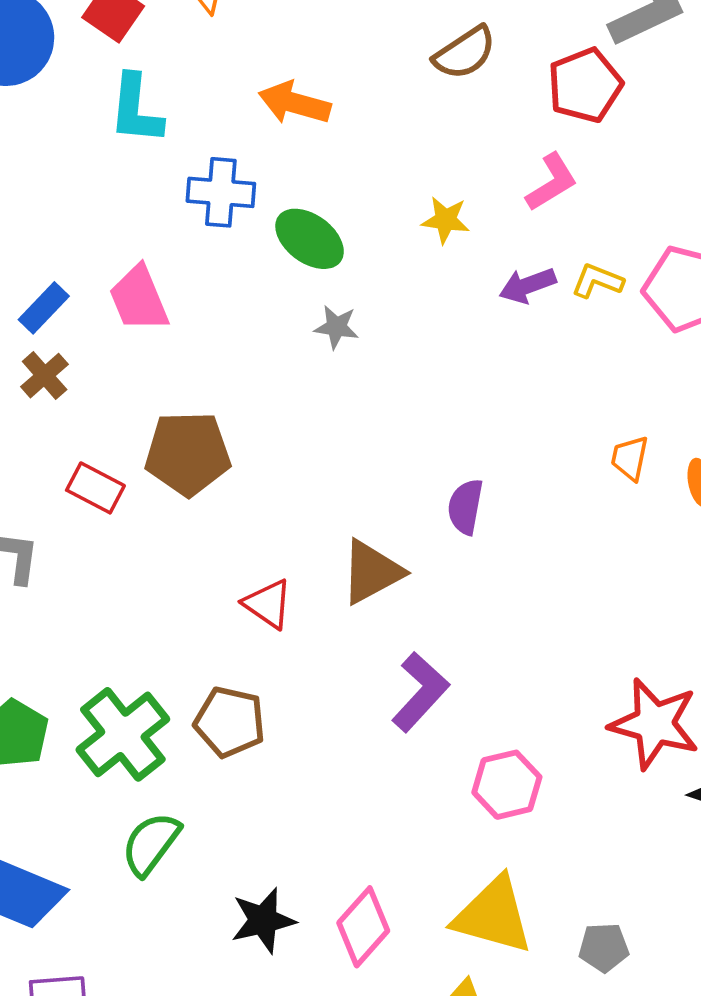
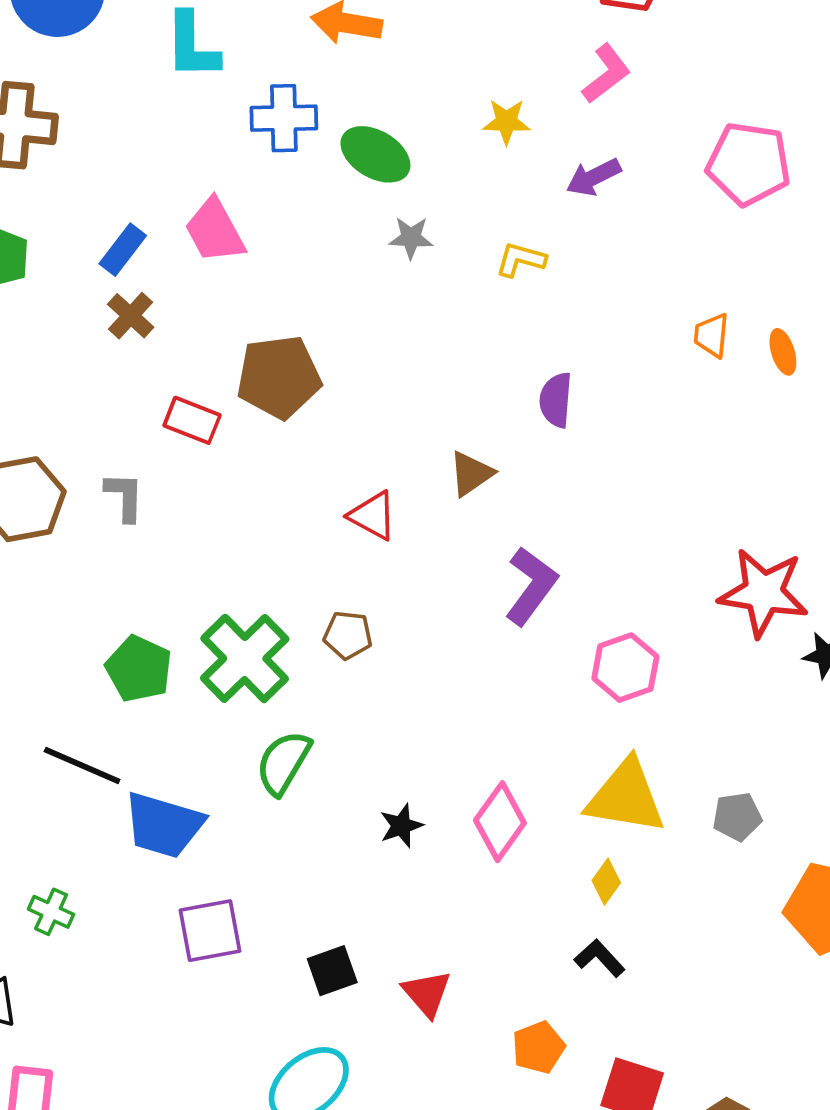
yellow L-shape: (597, 281) -> (521, 260), moved
brown triangle: (372, 572) -> (471, 474), size x0.7
brown pentagon: (230, 722) -> (348, 635), size x0.7
black star: (263, 920) -> (401, 826), size x0.7

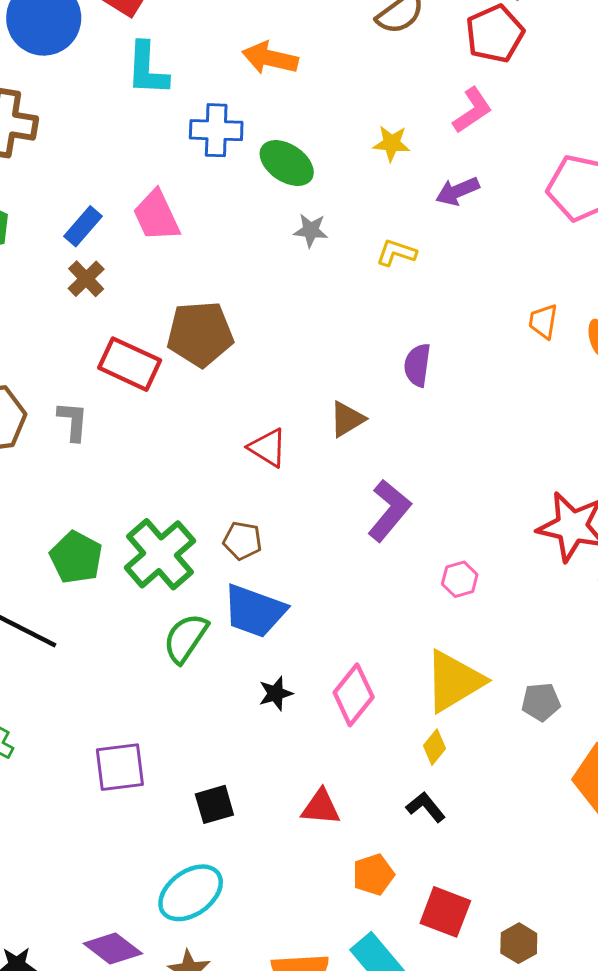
red rectangle: (192, 420) -> (130, 364), size x1.4
pink hexagon: (625, 668) -> (460, 579), size x0.7
yellow triangle: (626, 797) -> (454, 681), turned -44
blue trapezoid: (164, 825) -> (255, 611), moved
red triangle: (427, 993) -> (321, 807), moved, turned -48

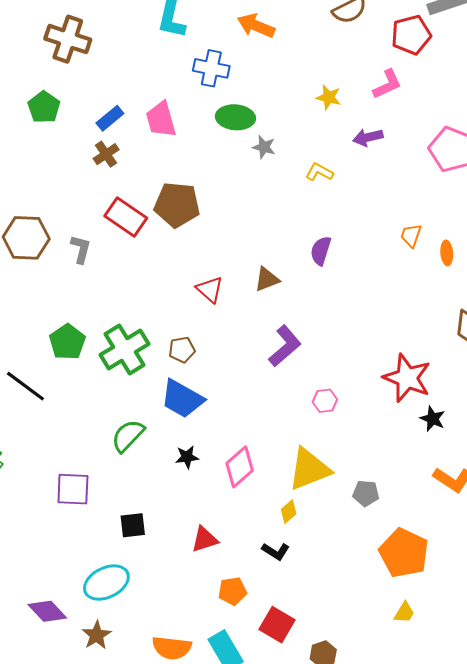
green ellipse: (287, 163) -> (235, 117), moved, turned -39
brown pentagon: (242, 541) -> (182, 350), turned -30
green semicircle: (186, 638) -> (128, 436), moved
red triangle: (321, 807) -> (205, 539), turned -32
black L-shape: (426, 807) -> (276, 551), turned 152

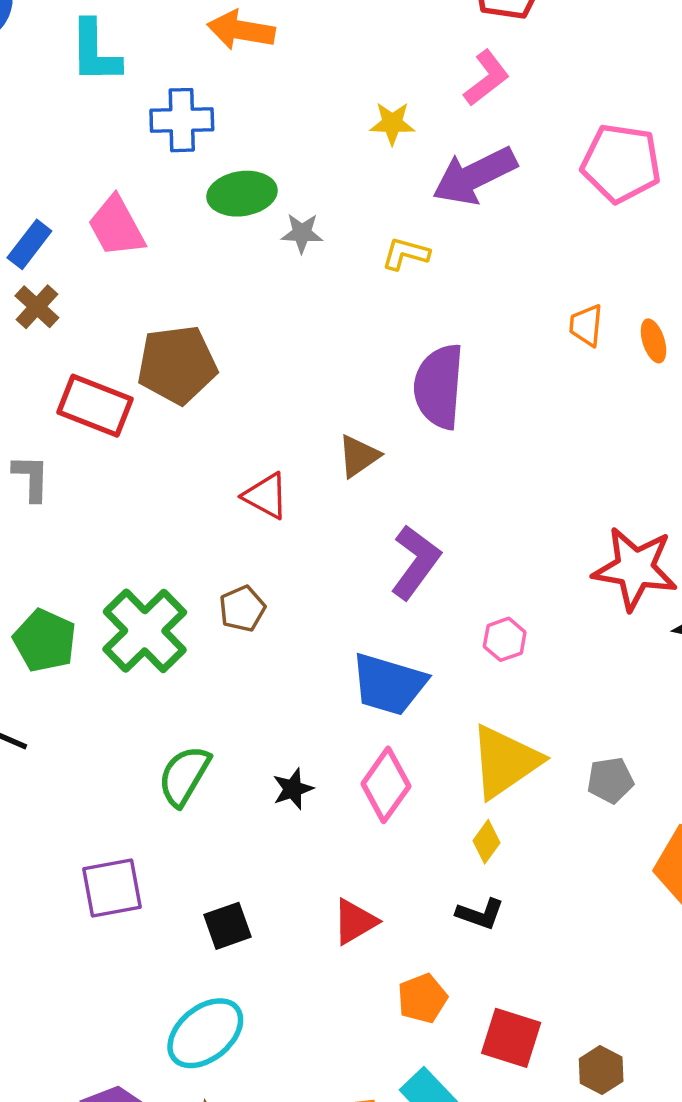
purple arrow: (368, 137) -> (475, 176), size x1.6
purple semicircle: (321, 251) -> (439, 386), size x1.6
blue trapezoid: (182, 399) -> (389, 684), moved

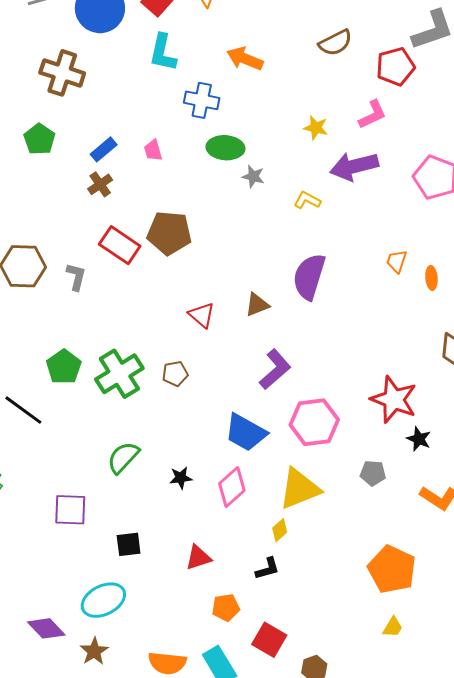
pink trapezoid: (116, 226) -> (153, 150), size x0.6
pink hexagon: (505, 639) -> (314, 422), size x2.0
gray pentagon: (610, 780) -> (373, 473), moved
black L-shape: (480, 914) -> (267, 569), turned -48

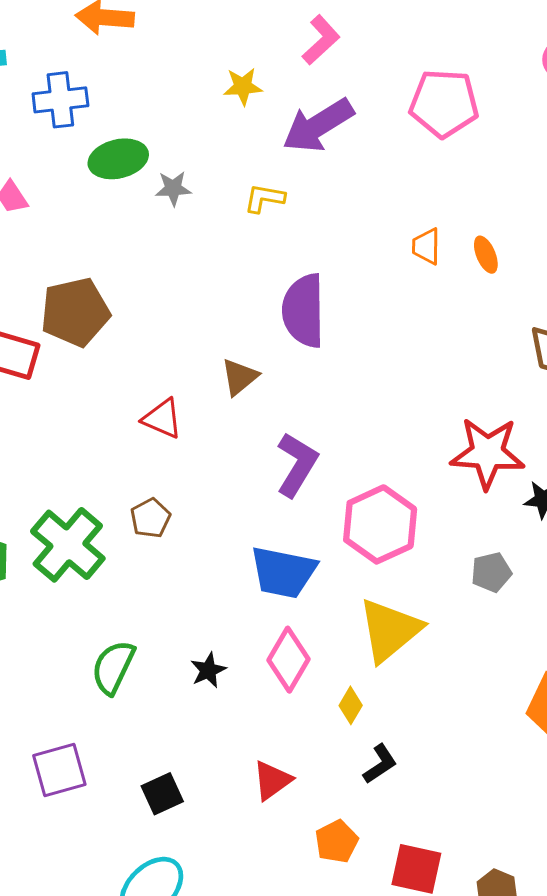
yellow diamond: (280, 530) -> (351, 705), moved

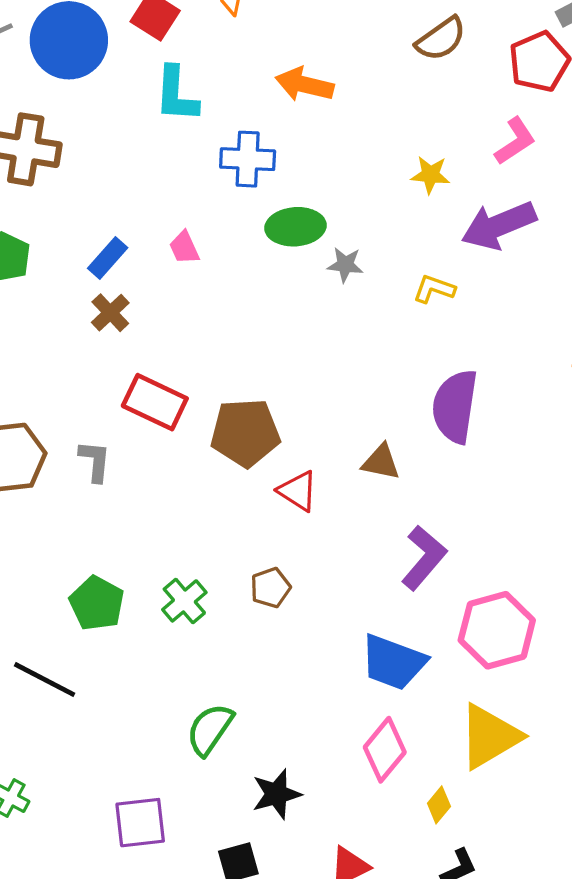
brown pentagon: (75, 312) -> (245, 433), moved
brown triangle: (240, 377) -> (381, 462), turned 42
green cross: (68, 545) -> (184, 601), size x0.6
black star: (208, 670) -> (276, 794), moved, size x1.4

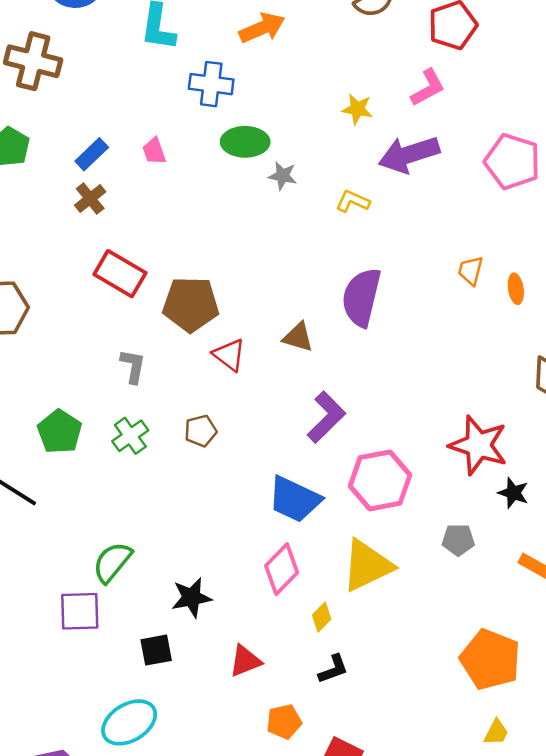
orange arrow: (305, 85) -> (262, 28), turned 138
gray L-shape: (95, 461) -> (133, 366), moved
green semicircle: (210, 729) -> (112, 562), moved

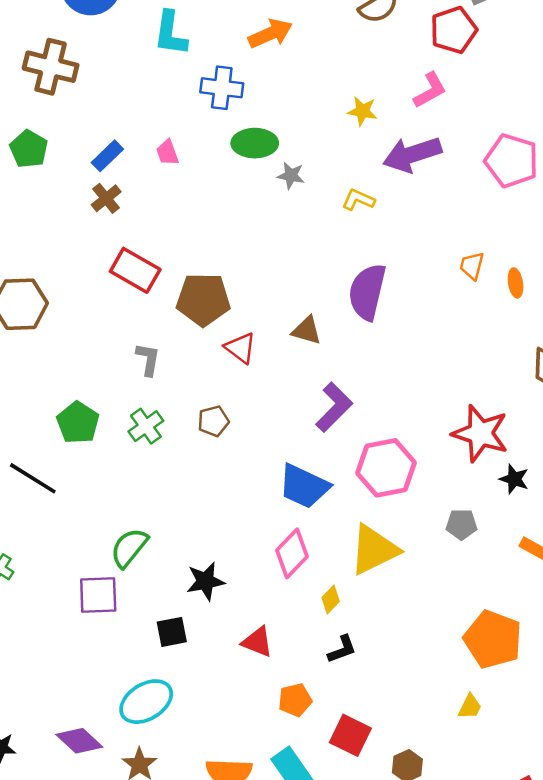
red triangle: (245, 661) -> (257, 642), turned 44
yellow trapezoid: (496, 732) -> (470, 707), moved

